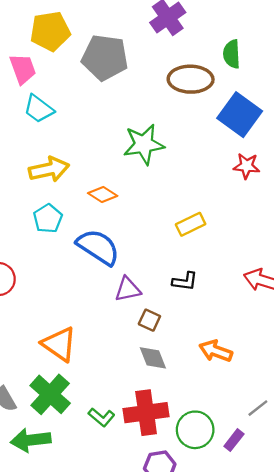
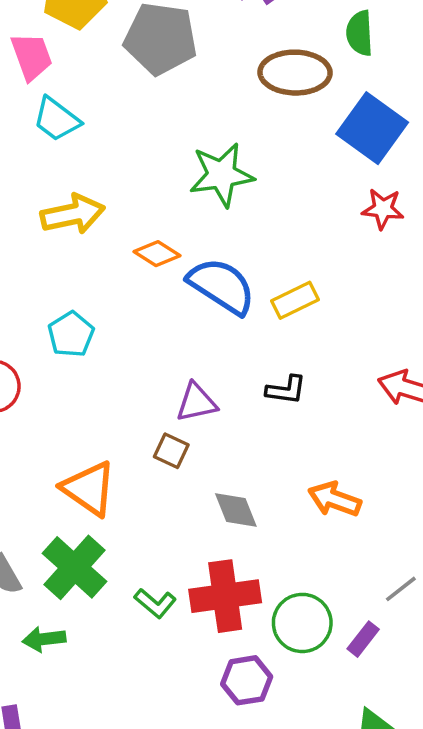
cyan pentagon: (48, 219) -> (71, 334), moved
blue semicircle: (98, 247) -> (222, 286), moved
brown square: (149, 320) -> (171, 451), moved
green arrow: (31, 440) -> (44, 639), size x0.7

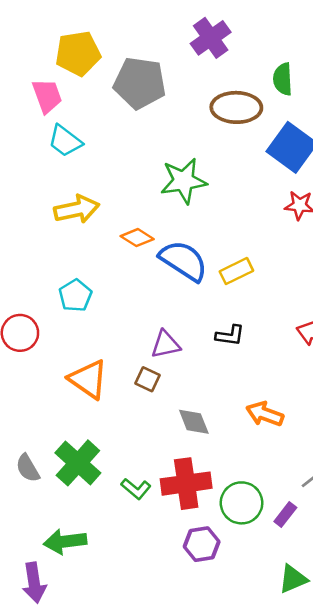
orange triangle: (89, 488) -> (88, 379), moved
green arrow: (44, 639) -> (65, 542), moved, size x1.4

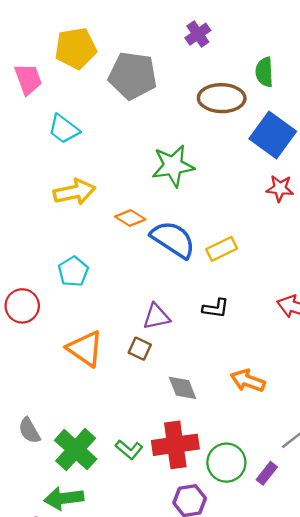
purple cross: (211, 38) -> (198, 34), size x0.7
pink trapezoid: (47, 96) -> (28, 79), moved
green cross: (78, 463) -> (76, 450), moved

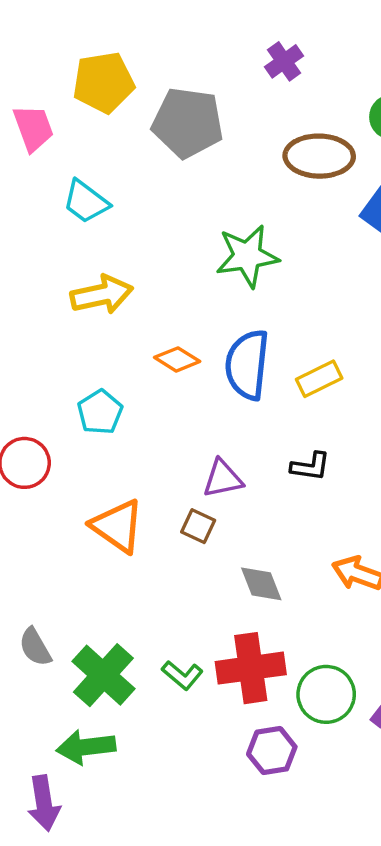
orange diamond: (130, 218) -> (177, 359), moved
blue semicircle: (173, 239) -> (247, 365), turned -117

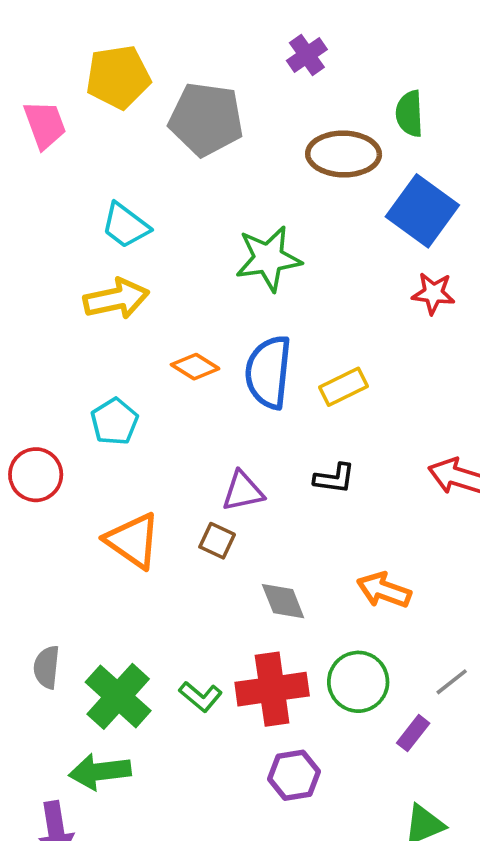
cyan trapezoid: (86, 202) -> (125, 225), moved
gray semicircle: (35, 647) -> (47, 667), turned 36
green circle: (326, 694) -> (358, 682), moved

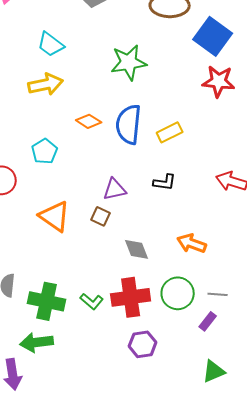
red star: (433, 293) -> (219, 81), size x1.4
gray line: (452, 682) -> (218, 294), moved, turned 42
green cross: (118, 696) -> (47, 301), turned -30

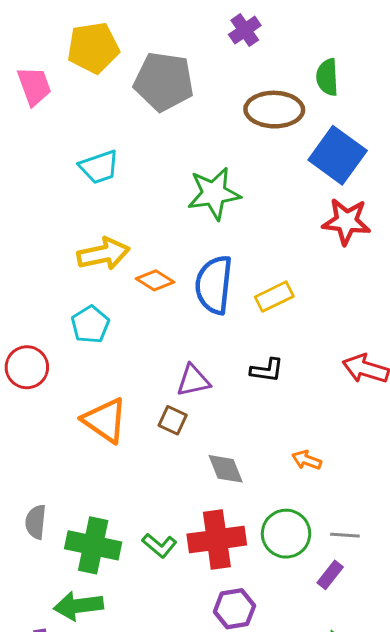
cyan trapezoid: (51, 44) -> (99, 167), turned -56
yellow arrow: (46, 84) -> (103, 254), moved
orange arrow: (192, 243) -> (307, 460), size x0.7

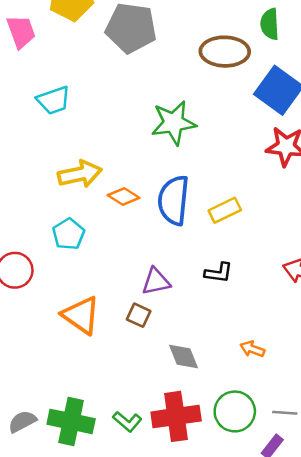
cyan trapezoid: (99, 167) -> (54, 100), moved
gray semicircle: (36, 522) -> (22, 421), moved, turned 56

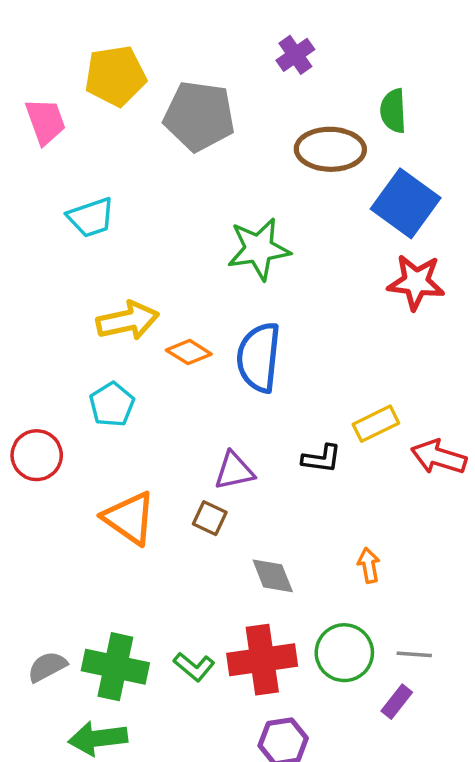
yellow rectangle: (225, 210) -> (376, 424), moved
orange arrow: (252, 349) -> (369, 565), turned 60

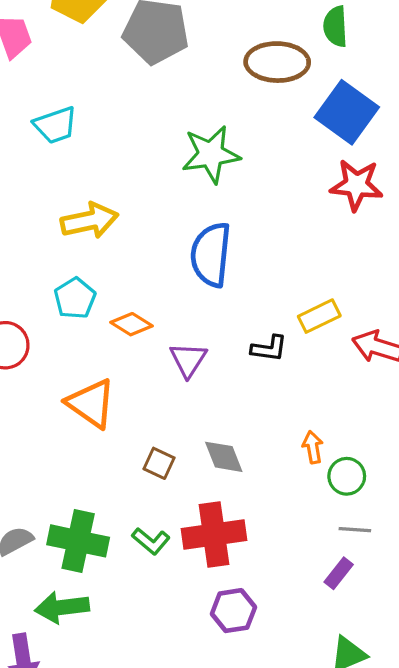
orange diamond: (189, 352) -> (132, 324), moved
purple triangle: (234, 471) -> (188, 360), turned -45
brown square: (210, 518) -> (159, 463), moved
green circle: (344, 653) -> (347, 476), moved, size x0.7

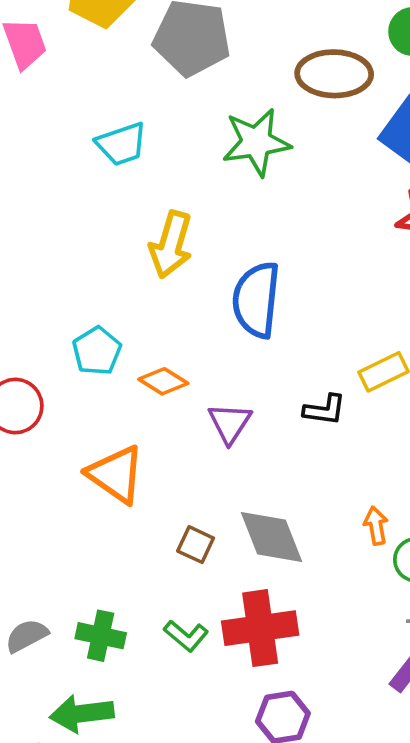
cyan trapezoid: (55, 125) -> (122, 144), moved
green star: (211, 154) -> (256, 142), moved
yellow arrow: (89, 221) -> (171, 245), moved, turned 118
gray diamond: (224, 457) -> (271, 537), size x1.4
green cross: (78, 541) -> (101, 636), size x0.7

